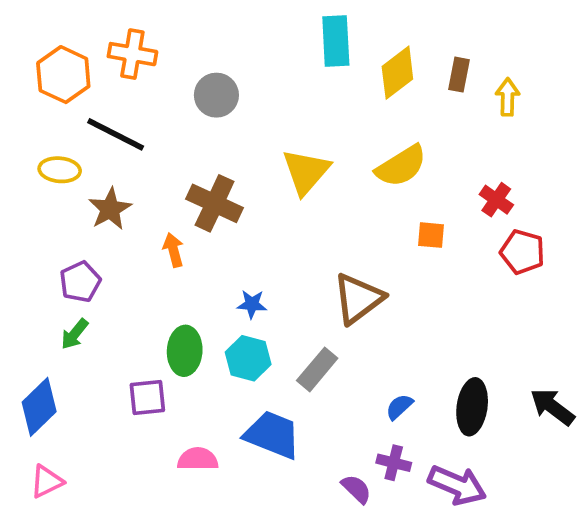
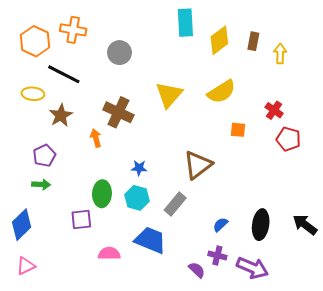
green arrow: (75, 334) -> (41, 184), turned -126

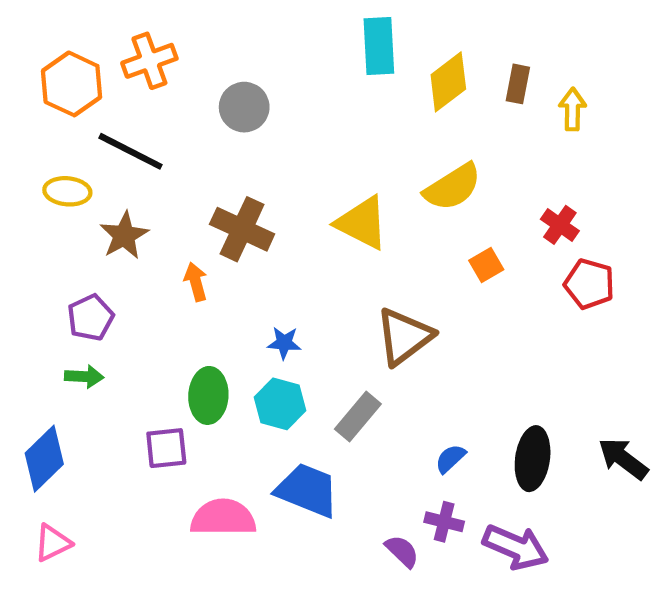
orange cross: (73, 30) -> (149, 61), turned -30
yellow triangle: (169, 95) -> (362, 223), moved, turned -44
orange square: (238, 130) -> (486, 265), turned -35
pink semicircle: (109, 253) -> (223, 518), size x1.4

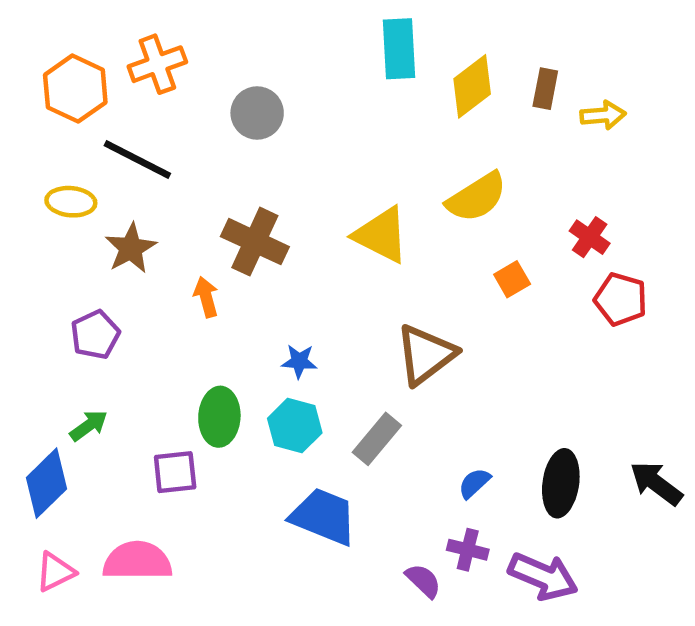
yellow arrow: (573, 109) -> (603, 115), turned 84
green arrow: (84, 377) -> (89, 426), moved, turned -39
pink semicircle: (223, 518) -> (137, 561), moved

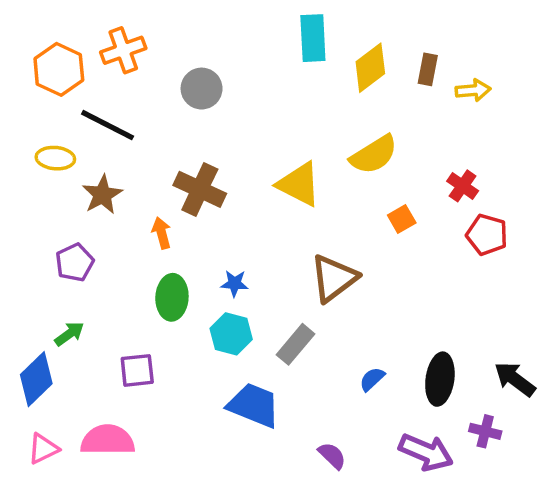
green ellipse: (219, 417) -> (172, 297), moved
purple cross: (468, 550) -> (485, 431), moved

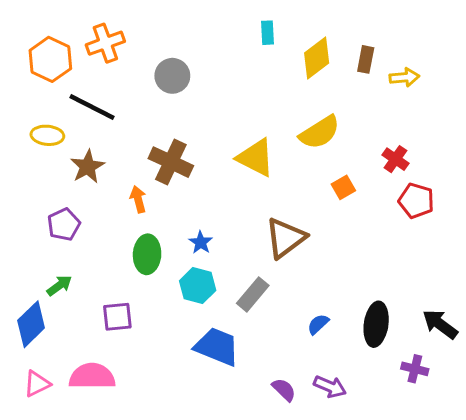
cyan rectangle: (313, 38) -> (268, 33), size x0.6
blue star: (235, 283) -> (201, 242), turned 30
purple arrow: (426, 452) -> (330, 387), moved, size x0.7

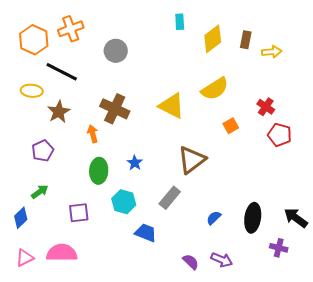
cyan hexagon: (198, 286) -> (124, 202), moved
blue diamond: (31, 324) -> (21, 218), size x0.7
blue trapezoid: (217, 347) -> (146, 233), size x0.7

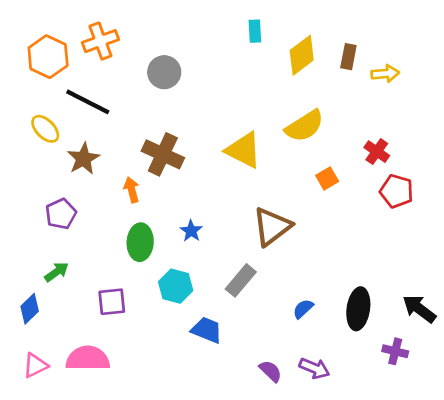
yellow ellipse: (32, 91) -> (45, 129), turned 40

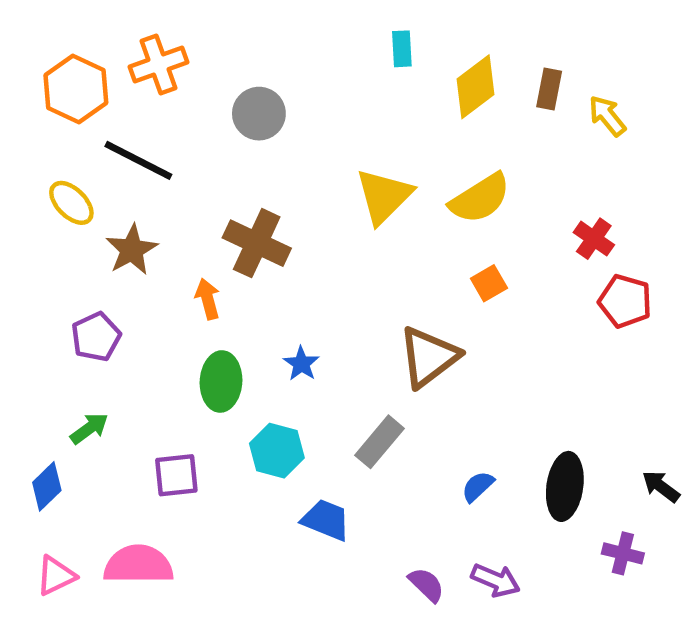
yellow arrow: (385, 74) -> (607, 116), turned -124
yellow triangle: (244, 150) -> (384, 196), moved, turned 48
orange square: (327, 178) -> (489, 283), moved
black arrow: (419, 309) -> (661, 486), size x0.7

